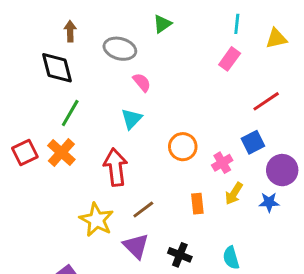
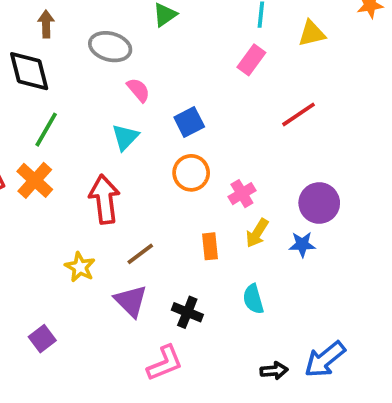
blue square: (253, 142) -> (189, 122), moved
yellow star: (96, 220) -> (80, 267), size x0.7
cyan semicircle: (231, 258) -> (253, 299), moved

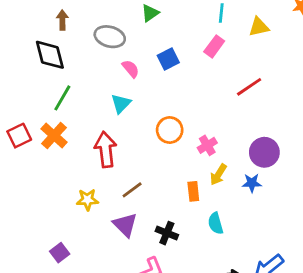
blue square: (189, 122) -> (168, 59), moved
orange rectangle: (210, 246) -> (193, 191), moved
yellow star: (80, 267) -> (87, 200), turned -30

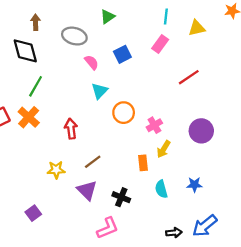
cyan triangle: (121, 104) -> (100, 91), moved
red arrow: (106, 149) -> (71, 129), size x0.7
blue star: (252, 183) -> (194, 185), moved

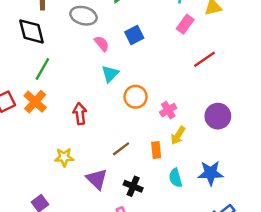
pink rectangle: (160, 44) -> (185, 24), moved
brown line: (93, 162) -> (121, 149), moved
blue star: (194, 185) -> (211, 173), size x1.5

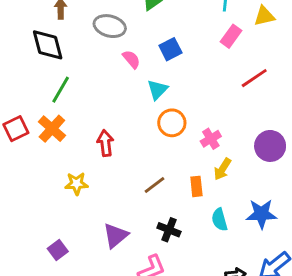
cyan triangle: (110, 74) -> (157, 90), moved
yellow star: (64, 157) -> (76, 184), moved
purple triangle: (97, 179) -> (116, 236), moved, turned 35

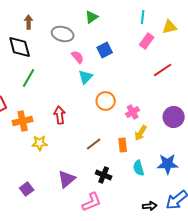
cyan triangle: (157, 90) -> (86, 77), moved
orange cross: (52, 129) -> (23, 121), moved, turned 36

